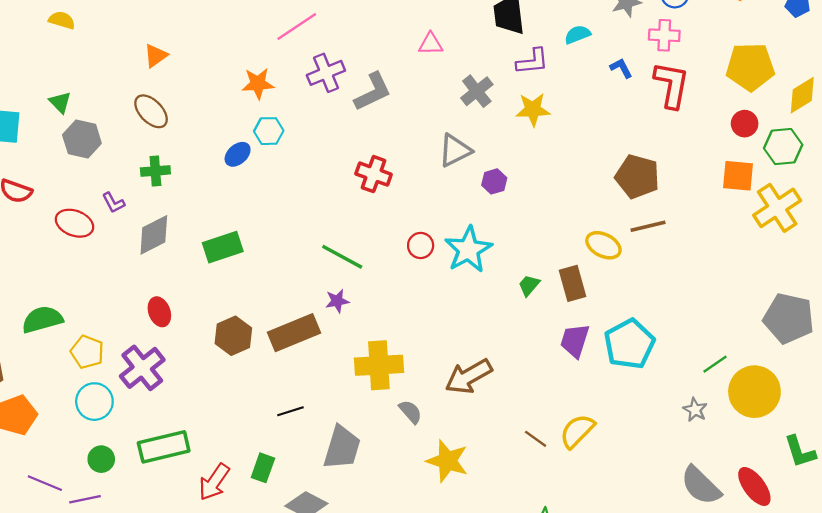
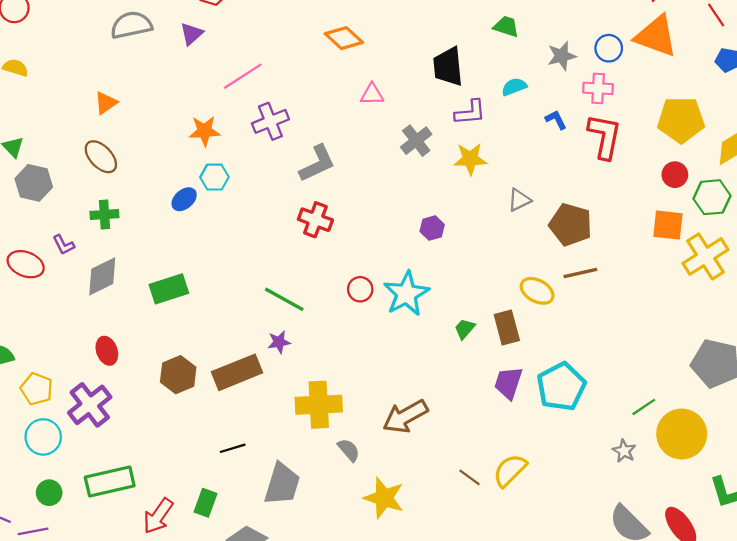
gray L-shape: (373, 92) -> (317, 163), moved
gray triangle: (455, 150) -> (519, 200), moved, size x0.7

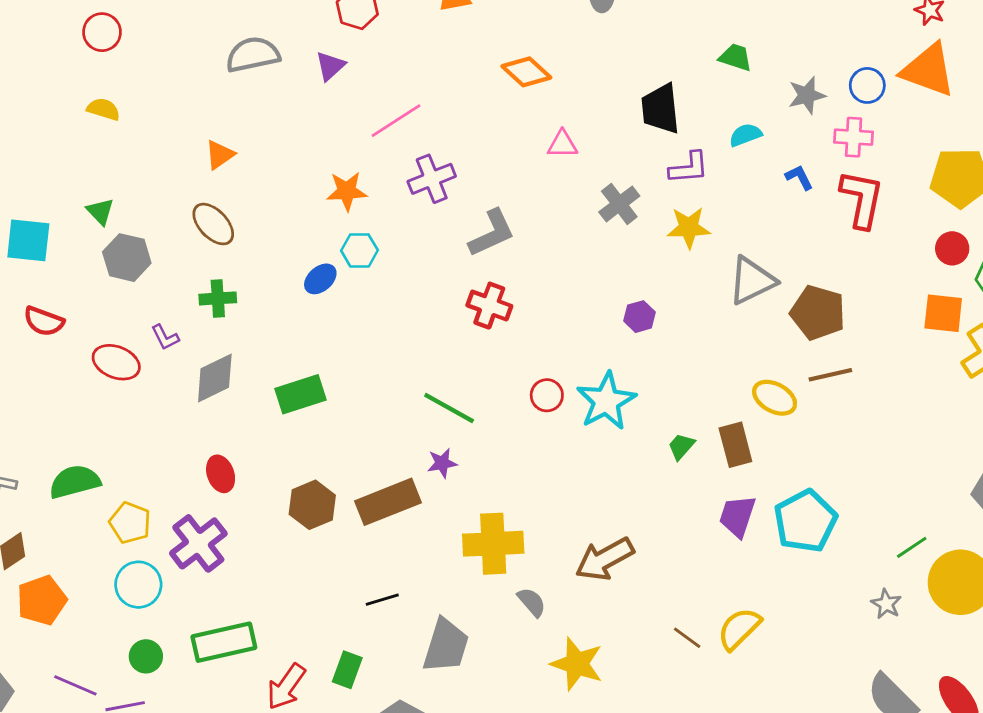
gray triangle: (519, 200) -> (752, 281), size x1.6

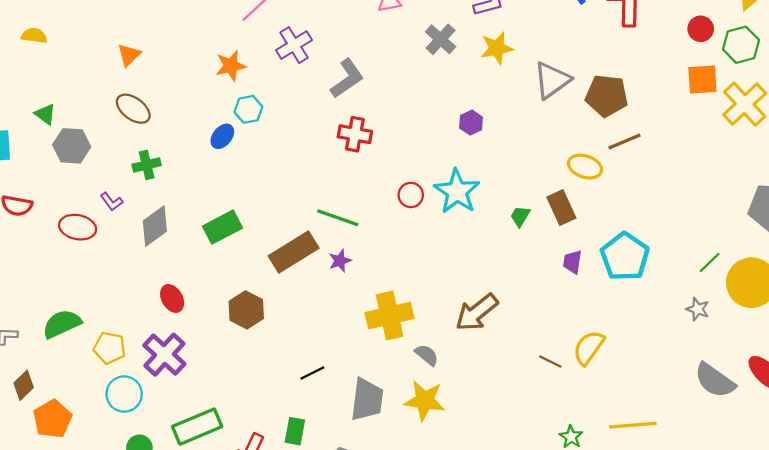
brown rectangle: (388, 502) -> (294, 252), moved
purple trapezoid: (737, 516) -> (572, 262), size x0.7
yellow star: (577, 664) -> (425, 401), moved

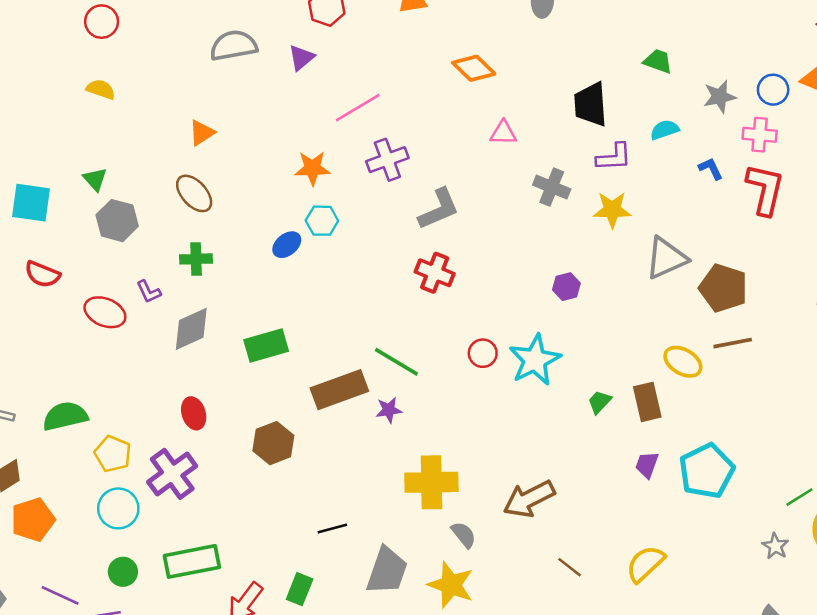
gray cross: (441, 39) -> (552, 187), turned -32
brown line: (550, 361) -> (570, 567), moved

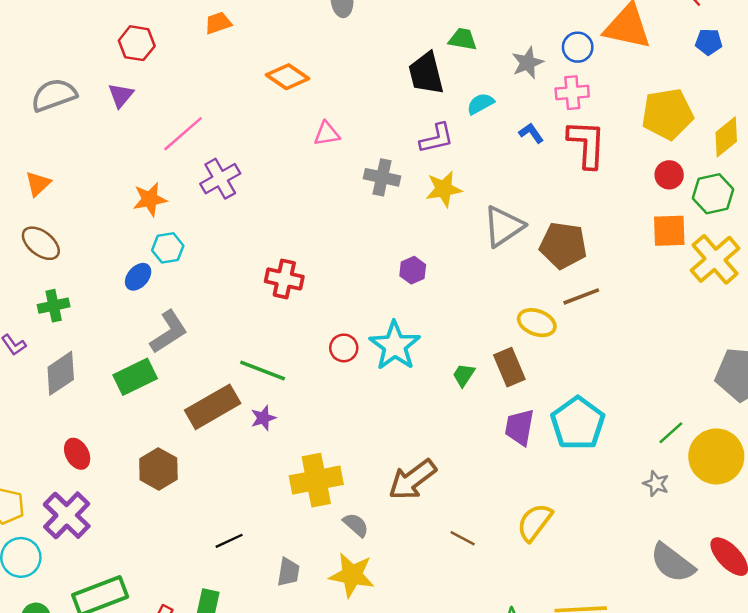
black trapezoid: (591, 104) -> (426, 73), moved
gray L-shape: (439, 209) -> (169, 332), moved
purple trapezoid: (647, 465) -> (520, 427), size x1.4
gray trapezoid: (387, 571) -> (288, 572), size x0.6

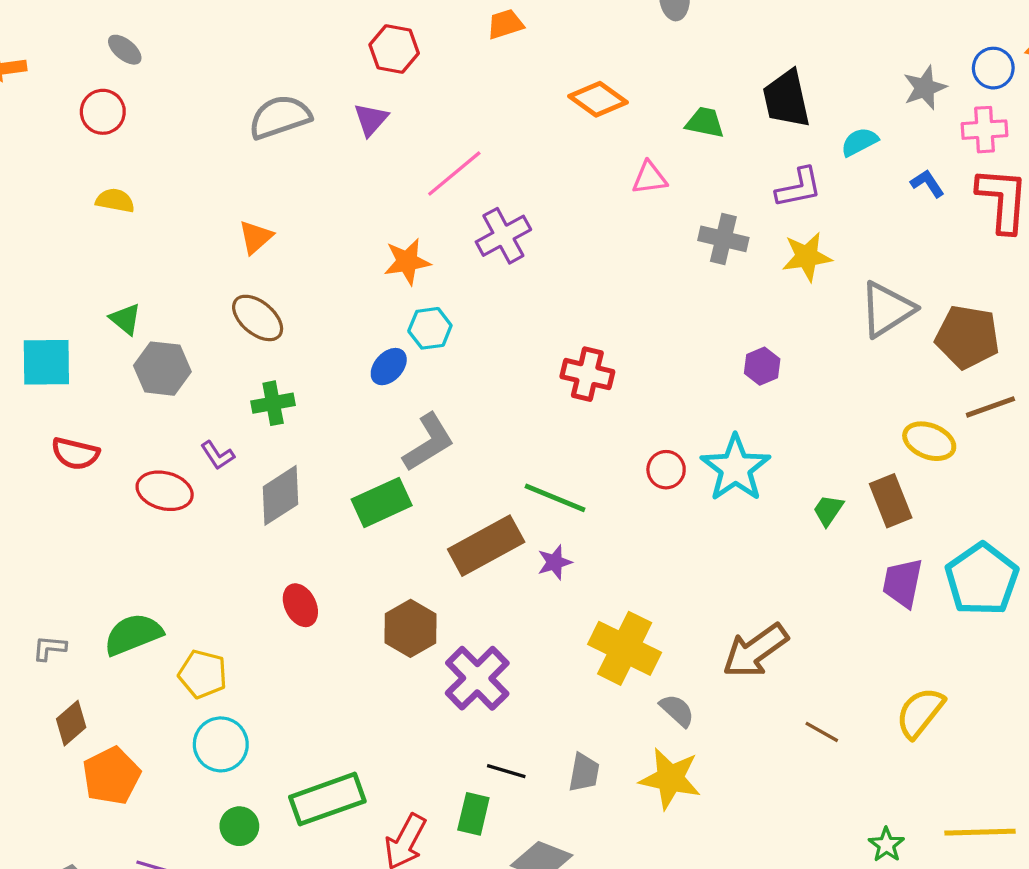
green trapezoid: (463, 39) -> (705, 122), moved
yellow cross: (316, 480) -> (625, 648), turned 36
purple cross: (67, 515) -> (477, 678), moved
black line: (229, 541) -> (506, 771), moved, turned 40

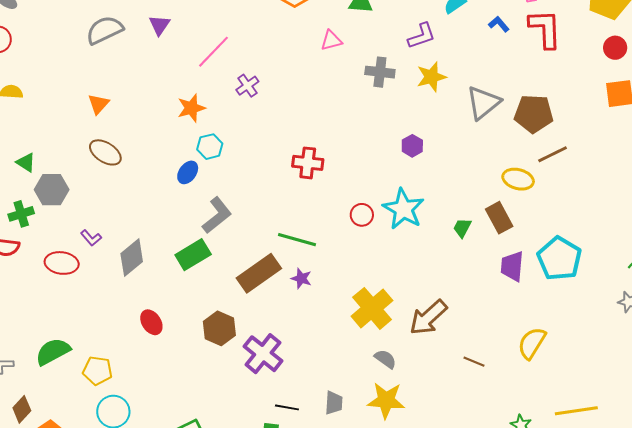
purple cross: (503, 236) -> (247, 86), size x0.7
green cross: (273, 403) -> (21, 214), moved
purple star: (555, 562) -> (301, 278), turned -30
yellow cross: (625, 648) -> (372, 308), moved, turned 30

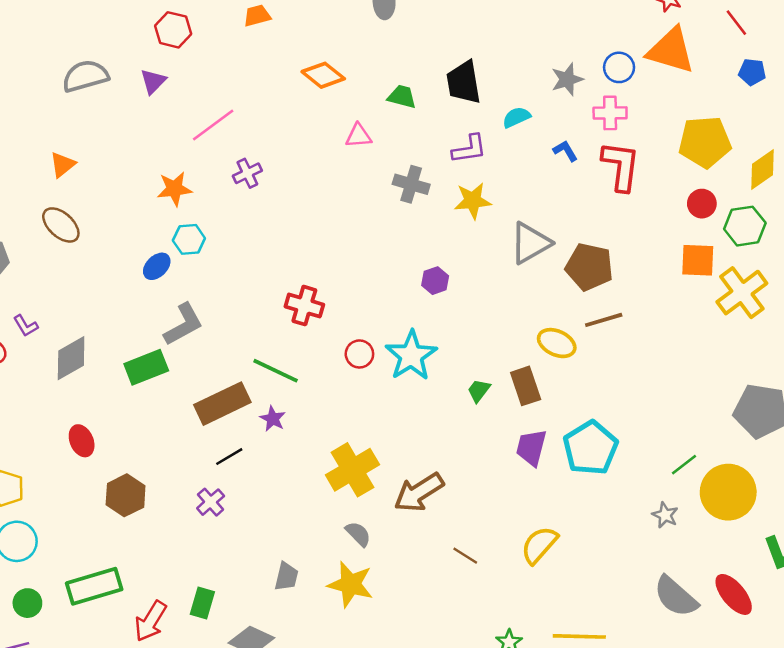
red cross: (308, 163) -> (304, 306), moved
brown hexagon: (219, 328) -> (126, 495), moved
purple cross: (263, 354) -> (211, 502), size x0.6
black line: (287, 407) -> (229, 457), moved, turned -50

